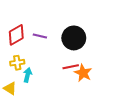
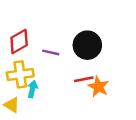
purple line: (40, 36) -> (51, 52), moved
yellow cross: (17, 63) -> (20, 74), size x1.5

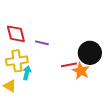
red diamond: (19, 41) -> (16, 34), turned -75
black circle: (87, 45) -> (90, 53), moved

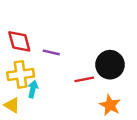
orange star: (81, 71) -> (110, 105), moved

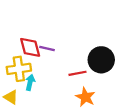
red diamond: (19, 41) -> (30, 47), moved
orange star: (110, 105) -> (85, 97), moved

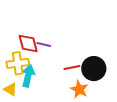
black circle: (101, 60) -> (94, 69), moved
cyan arrow: (30, 82) -> (28, 76), size x1.5

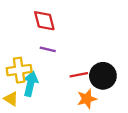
red diamond: (28, 44) -> (44, 21), moved
orange star: (79, 89) -> (87, 99), turned 30

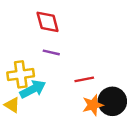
black circle: (103, 76) -> (112, 101), moved
cyan arrow: (31, 84) -> (33, 89), turned 50

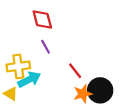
purple line: (51, 52) -> (46, 47), turned 48
red line: (84, 79) -> (75, 71), turned 63

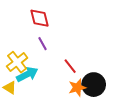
yellow cross: (18, 66) -> (17, 62), turned -30

